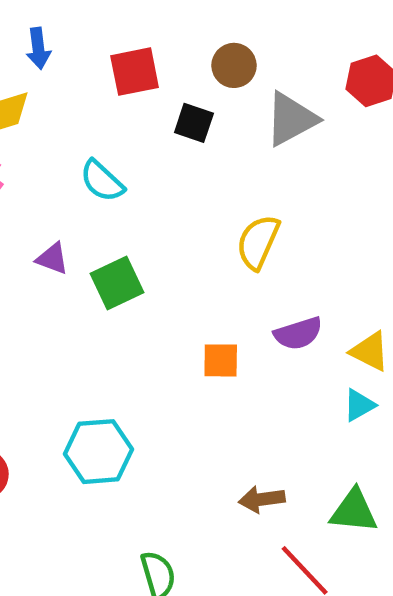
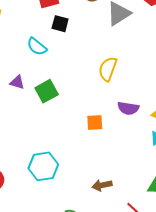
black square: (194, 123) -> (60, 24), moved
purple semicircle: (298, 333) -> (128, 108), turned 30
brown arrow: (262, 499) -> (102, 185), moved

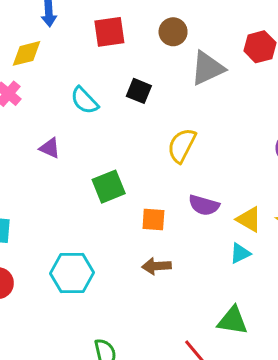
black square: (60, 24) -> (139, 91), moved
green square: (47, 91) -> (109, 187), moved
brown arrow: (102, 185) -> (156, 266), moved

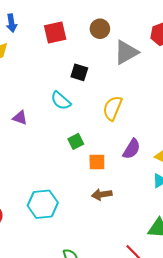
cyan semicircle: (84, 101) -> (61, 101), moved
green square: (109, 187) -> (76, 141), moved, size x0.7
purple semicircle: (204, 205) -> (132, 149), turned -70

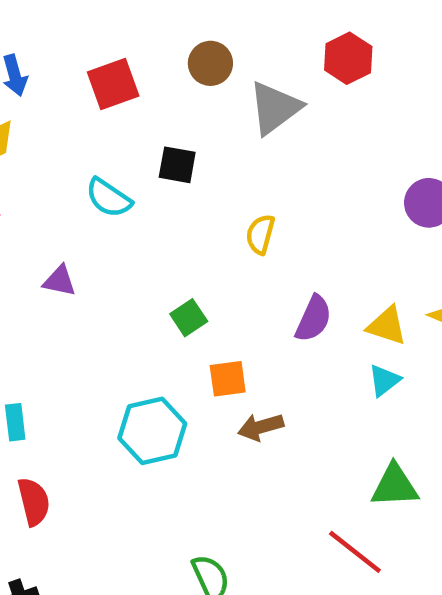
cyan semicircle: (61, 101) -> (109, 198), moved
yellow semicircle: (113, 108) -> (260, 234), size x0.7
orange square: (97, 162) -> (228, 379), moved
cyan hexagon: (43, 204) -> (152, 431), moved

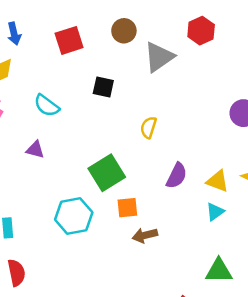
cyan semicircle: (109, 198) -> (47, 106), moved
green square: (189, 318) -> (107, 173), size x1.8
cyan hexagon: (152, 431) -> (74, 216), moved

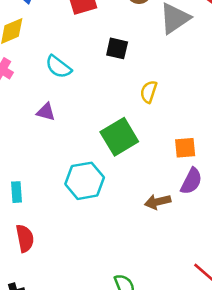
yellow semicircle: (149, 127) -> (149, 92), moved
purple semicircle: (177, 176) -> (191, 181), moved
orange square: (127, 208) -> (185, 148), moved

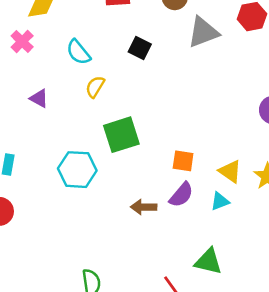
yellow semicircle: (149, 92) -> (95, 87), moved
purple triangle: (46, 112) -> (39, 98), moved

